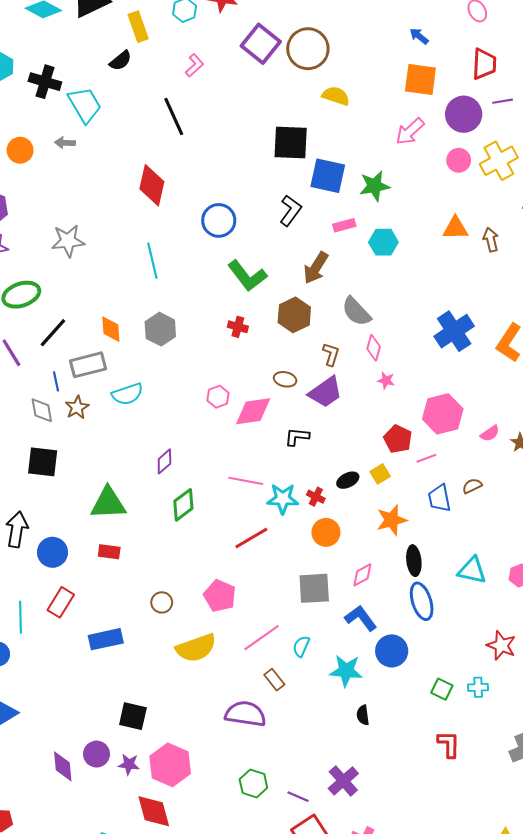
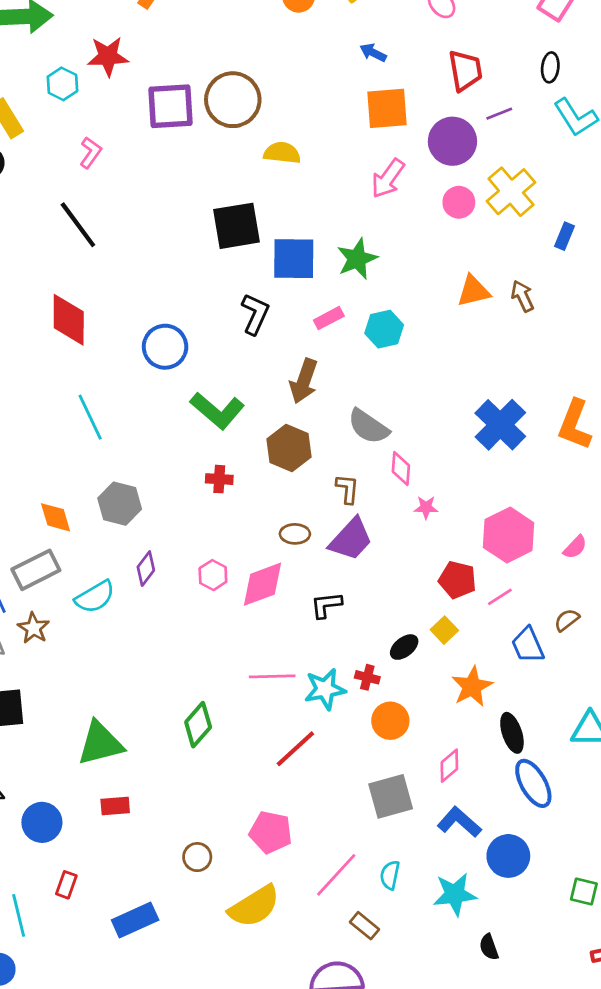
purple square: (261, 44) -> (170, 106), turned -30
purple diamond: (164, 461) -> (146, 569), moved
red rectangle: (61, 602) -> (66, 885), size x0.7

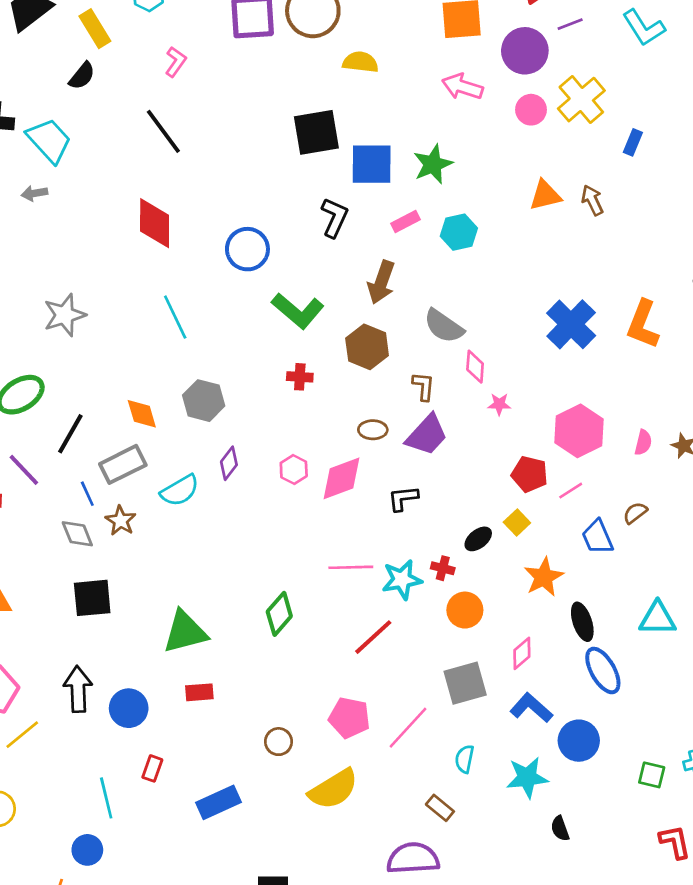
pink arrow: (388, 178) -> (462, 87), turned 72
pink semicircle: (575, 547) -> (643, 443), turned -30
pink line: (336, 875) -> (408, 728), moved

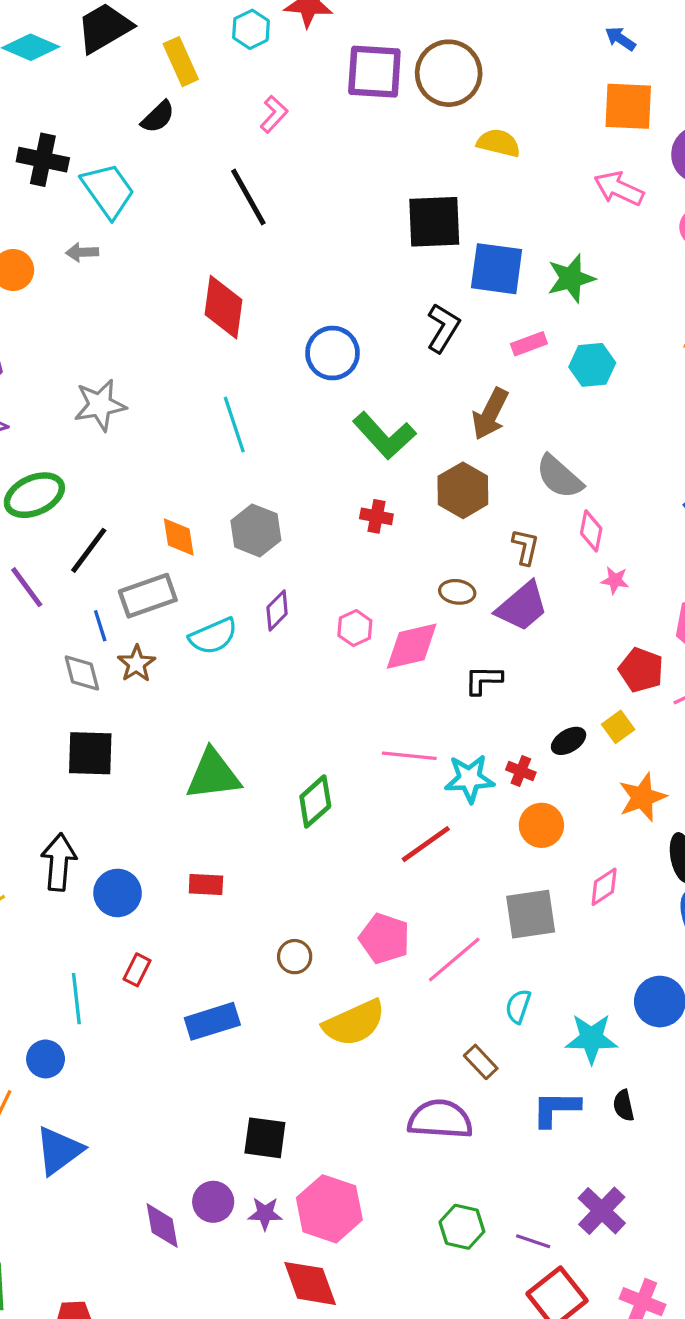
green triangle: (185, 632) -> (213, 775), moved
blue L-shape: (531, 708) -> (556, 1109), moved, turned -48

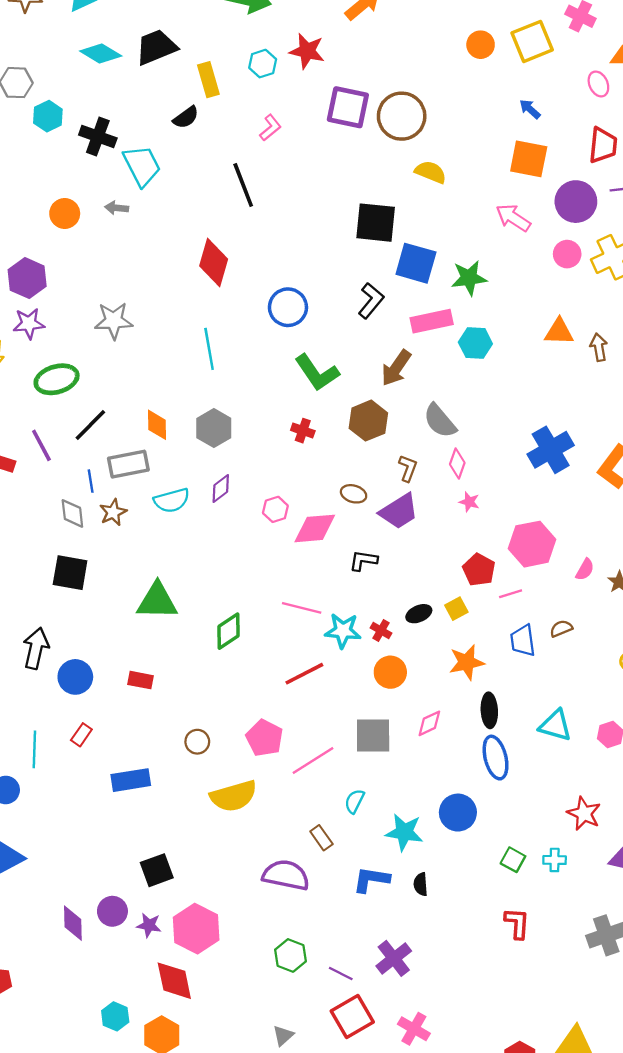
pink rectangle: (529, 344) -> (432, 321), size x1.6
black square: (265, 1138) -> (157, 870), turned -36

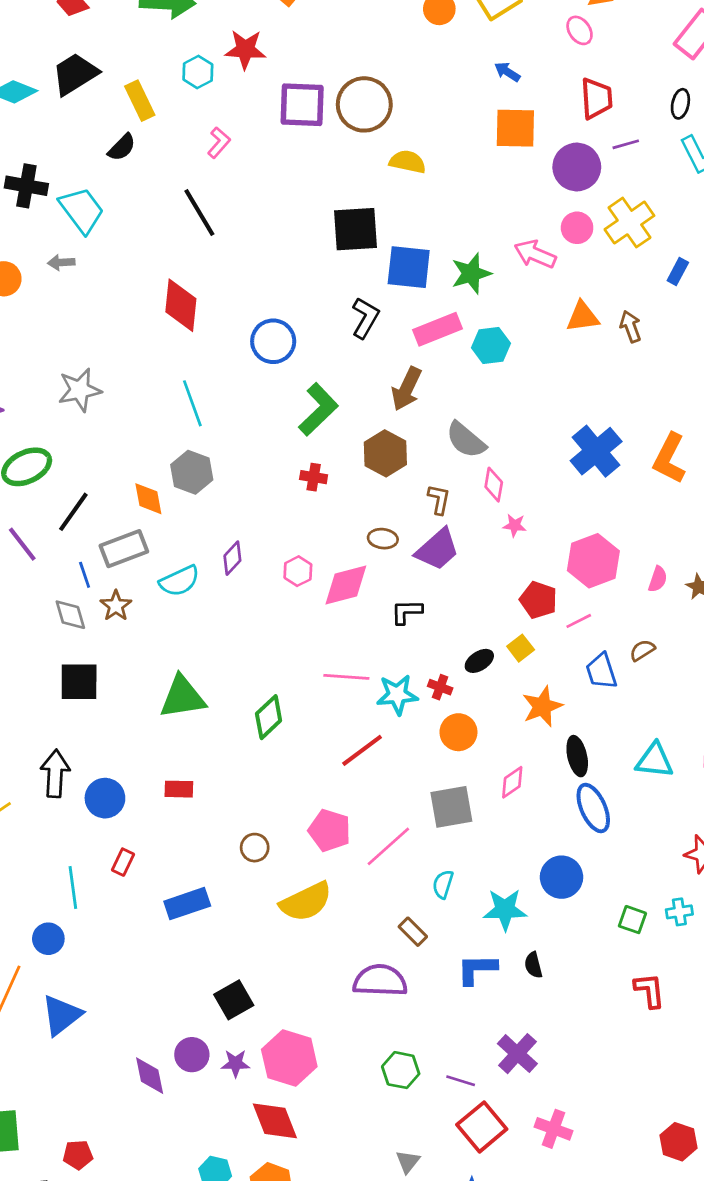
pink arrow: (513, 218) -> (535, 254), moved
green L-shape: (317, 373) -> (318, 409), turned -90
gray hexagon: (214, 428) -> (192, 472), moved

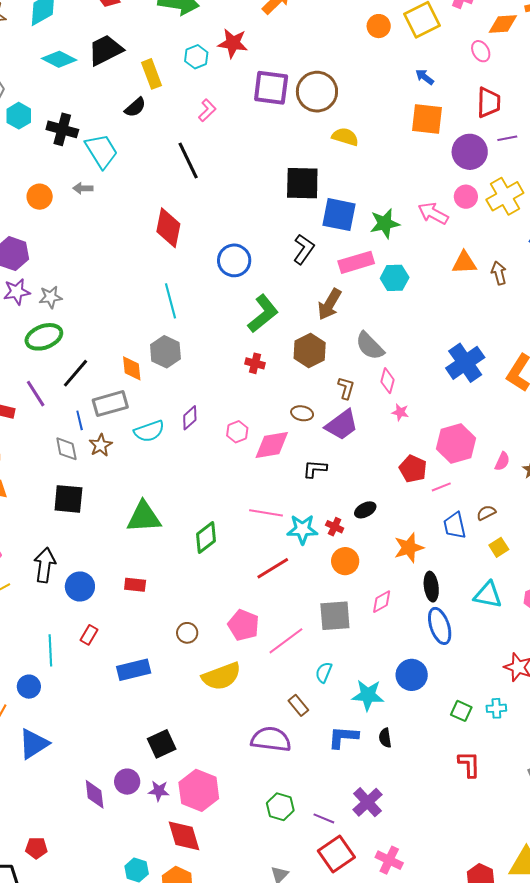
gray star: (80, 390) -> (51, 297), moved, size x0.7
yellow square: (521, 648) -> (499, 547), moved

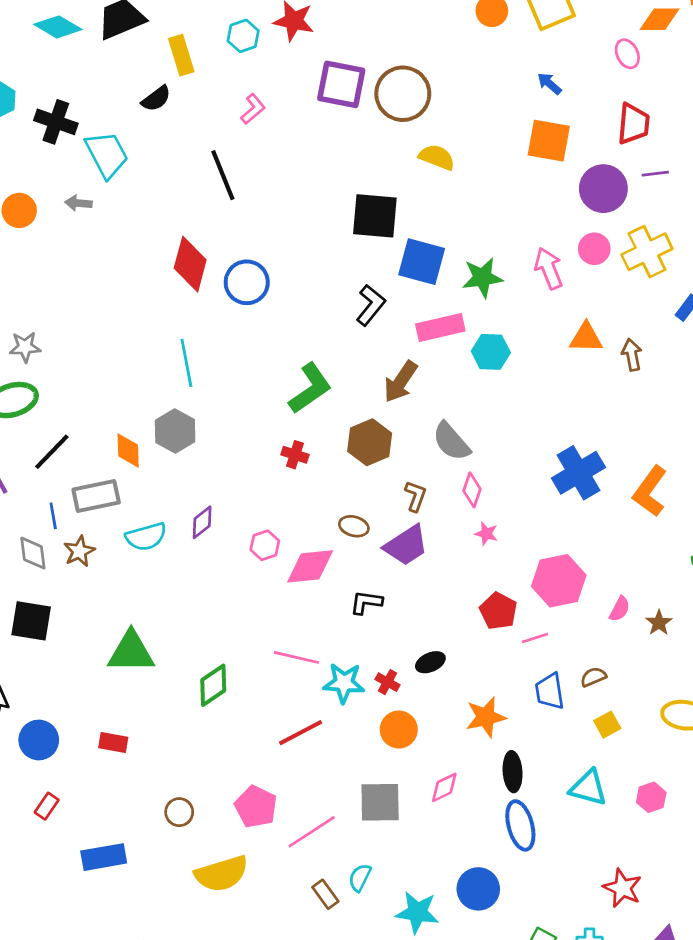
pink arrow: (433, 213) -> (549, 268), turned 36
blue circle: (234, 260) -> (247, 282), moved
brown rectangle: (298, 705) -> (325, 894), moved

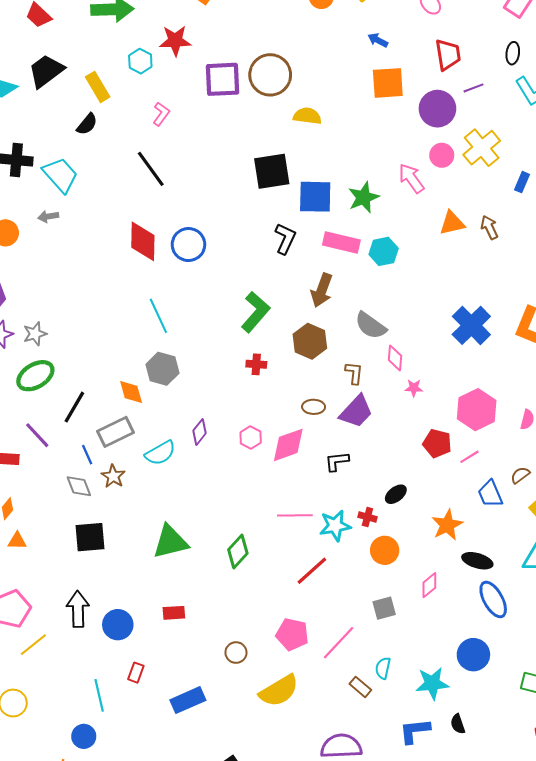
pink rectangle: (440, 327) -> (341, 242), turned 40
black ellipse: (513, 772) -> (477, 561), turned -56
gray square: (380, 802) -> (384, 608), size x0.7

